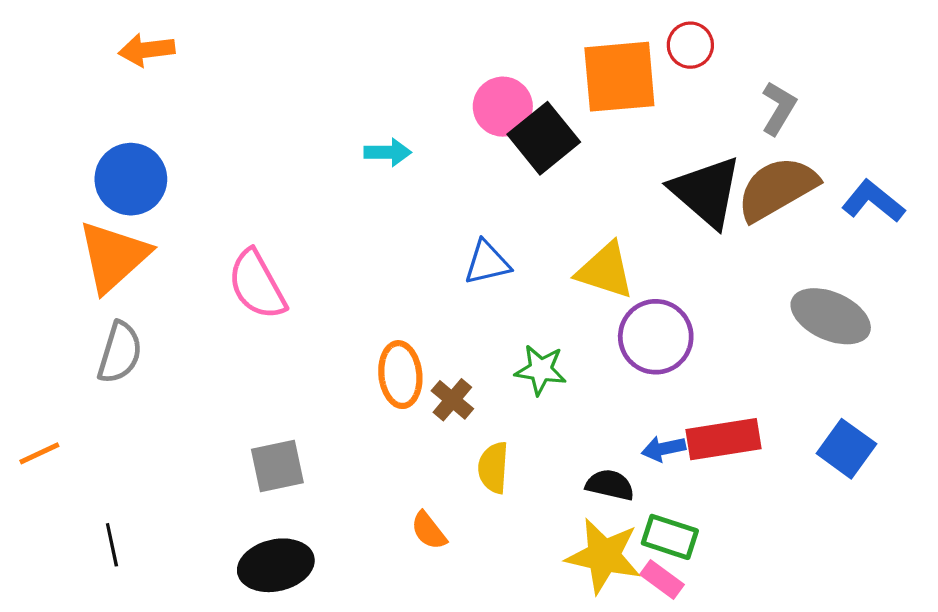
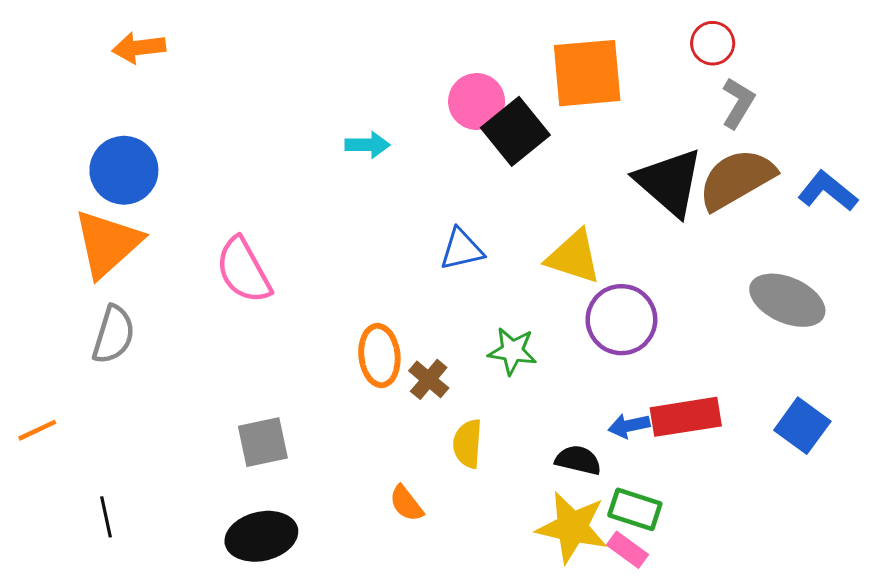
red circle: (690, 45) -> (713, 43), moved

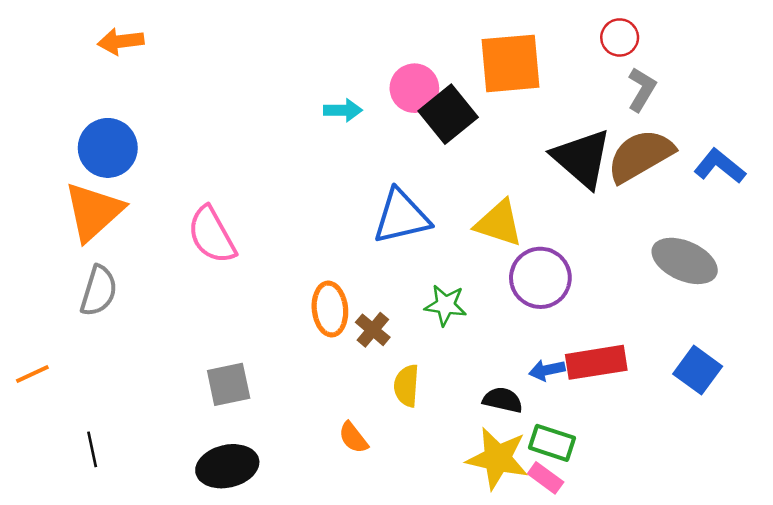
cyan arrow: (367, 145) -> (343, 110), moved
blue triangle: (462, 249) -> (401, 217), size x1.5

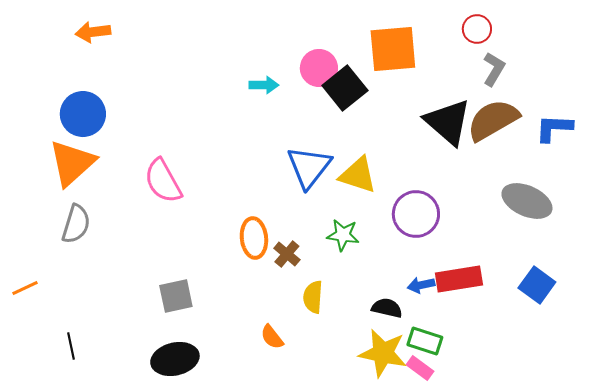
blue L-shape: (720, 166) -> (554, 128), turned -36
blue triangle: (401, 217) -> (309, 167), turned -39
yellow triangle: (499, 223) -> (358, 175), moved

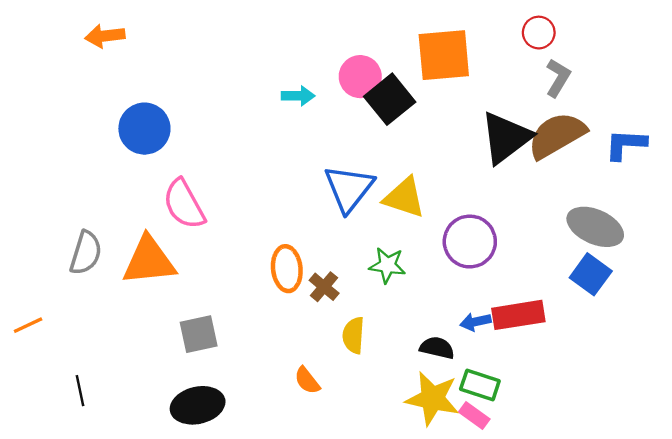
blue circle: (83, 114) -> (144, 129), moved
black triangle: (448, 122) -> (506, 138), turned 42
orange triangle: (72, 163) -> (149, 261), moved, turned 36
blue square: (537, 285) -> (591, 274), moved

